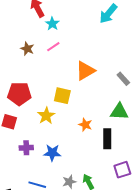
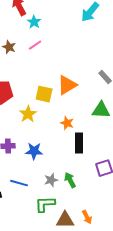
orange triangle: (85, 71) -> (67, 85), moved
black rectangle: (107, 139) -> (79, 143), moved

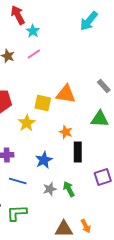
orange triangle: (67, 85) -> (66, 94), turned 40
blue star: (34, 151) -> (44, 160), moved, turned -30
blue line: (19, 183) -> (18, 181), moved
green L-shape: (45, 204) -> (17, 213), moved

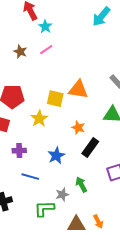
black rectangle: (78, 152) -> (90, 148), turned 36
gray star: (50, 189) -> (62, 195), moved
green L-shape: (17, 213) -> (44, 209), moved

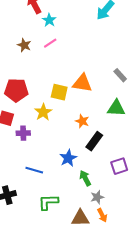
purple cross: (19, 151) -> (23, 133), moved
blue star: (56, 156) -> (68, 158), moved
gray star: (62, 195) -> (97, 197), moved

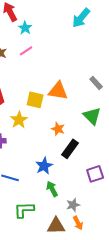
green triangle: (116, 108) -> (92, 116), turned 42
green arrow: (85, 178) -> (52, 189), moved

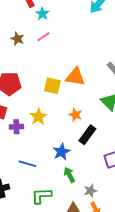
yellow star: (19, 120) -> (38, 117), moved

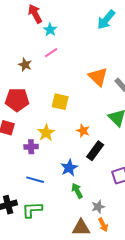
brown star: (17, 39) -> (25, 65), moved
orange triangle: (75, 77) -> (98, 77), moved, turned 35
purple cross: (16, 127) -> (31, 147), moved
green L-shape: (41, 196) -> (32, 210), moved

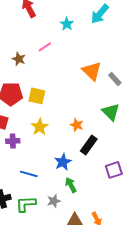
cyan star: (50, 30) -> (67, 24), moved
yellow square: (60, 102) -> (37, 96), moved
purple cross: (31, 147) -> (13, 141), moved
gray star: (98, 207) -> (54, 201), moved

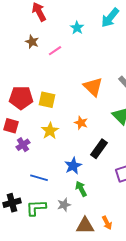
brown star: (19, 59) -> (32, 42), moved
orange triangle: (92, 71) -> (93, 87), moved
orange star: (77, 125) -> (81, 123), moved
purple cross: (13, 141) -> (23, 145), turned -32

